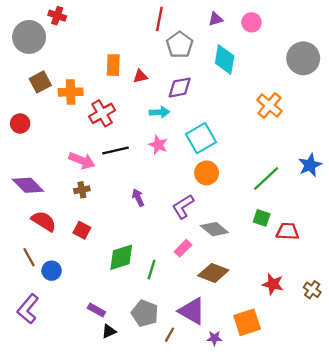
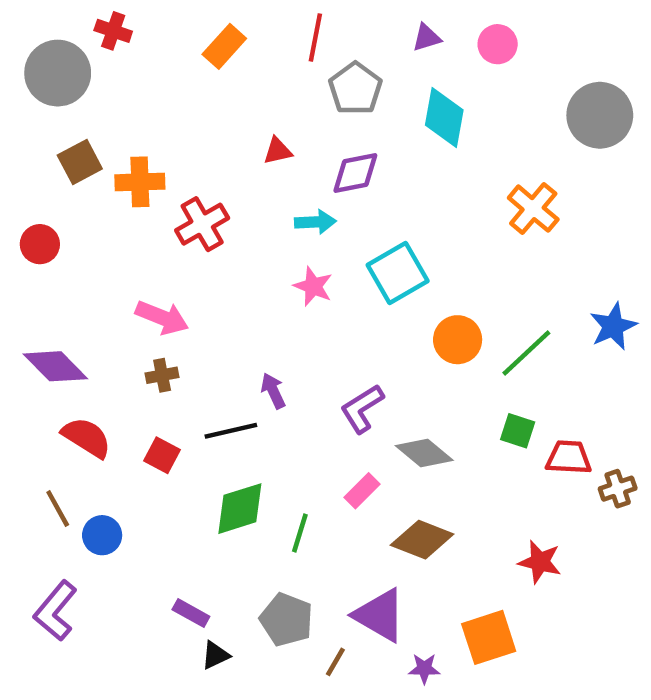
orange rectangle: (113, 65) -> (224, 46), moved, turned 40
black line: (116, 150) -> (231, 431), moved
orange circle: (207, 173) -> (458, 340), moved
brown cross: (312, 290) -> (618, 489), moved, turned 36

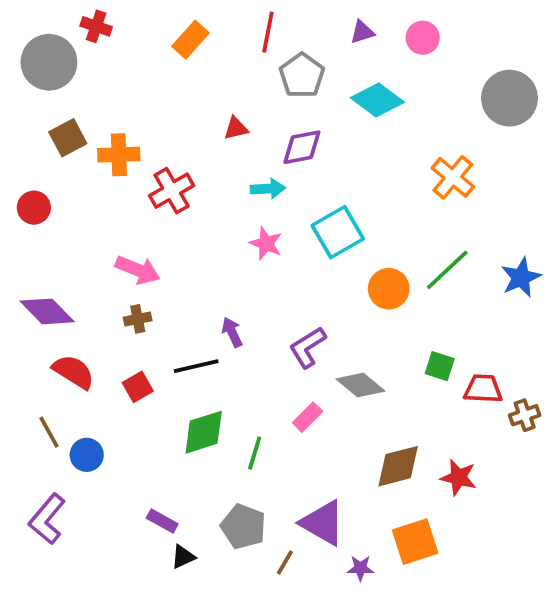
cyan diamond: (444, 118) -> (377, 100), turned -63
green line: (526, 353) -> (447, 270), moved
red square: (162, 455) -> (138, 387), turned 32
brown diamond: (422, 540) -> (398, 466), moved, turned -36

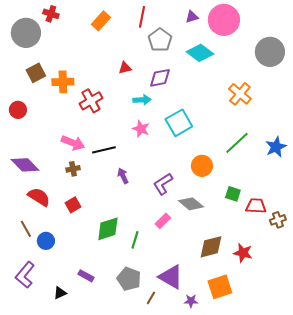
pink circle: (423, 38) -> (224, 20), size x1.8
orange circle: (389, 289) -> (202, 166), moved
black line: (196, 366) -> (104, 150), moved
black triangle: (183, 557) -> (60, 293), moved

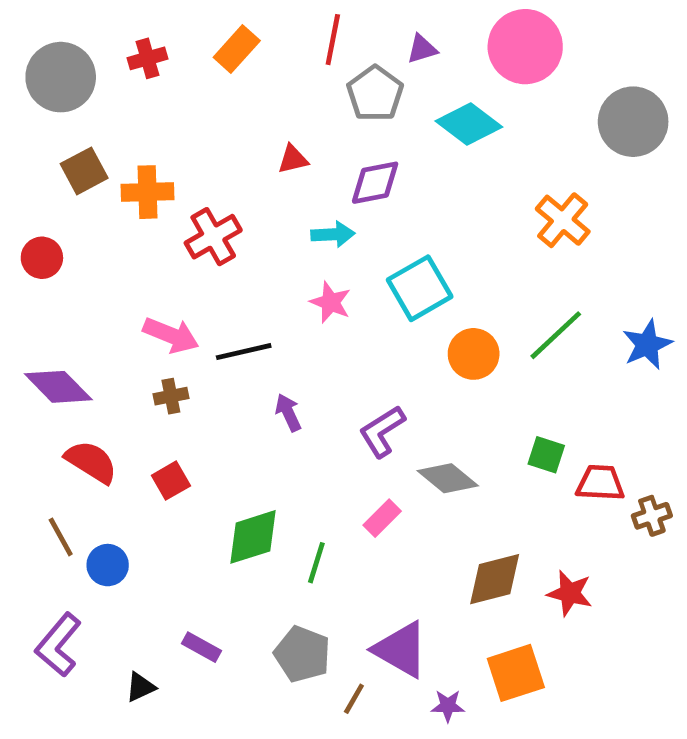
red cross: (51, 14) -> (148, 58), moved, turned -35
purple triangle: (192, 17) -> (422, 49), moved
orange circle: (202, 166) -> (474, 354), moved

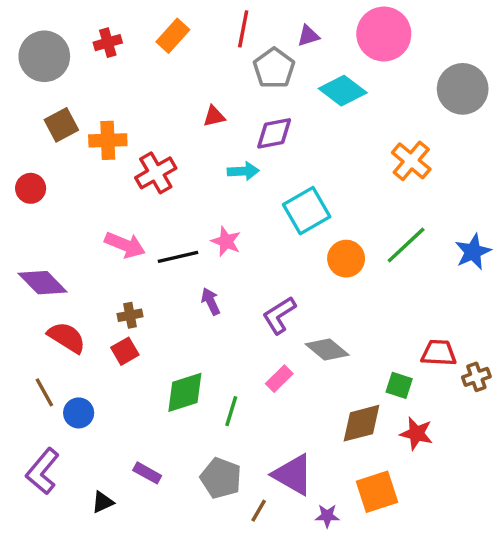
pink star: (330, 302) -> (226, 241), moved
brown cross: (171, 396) -> (130, 315), moved
green square: (546, 455) -> (399, 385), moved

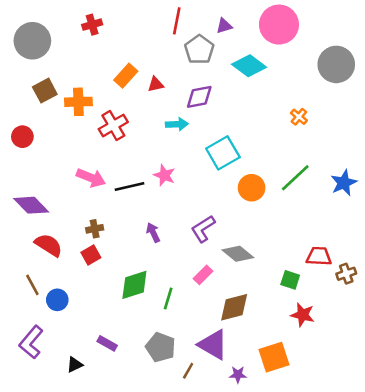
orange rectangle: (173, 36) -> (126, 76), moved
red cross: (108, 43) -> (92, 25), moved
orange cross: (411, 161) -> (299, 117), size x0.6
purple arrow: (211, 301) -> (153, 233), moved
brown diamond: (361, 423) -> (234, 307), moved

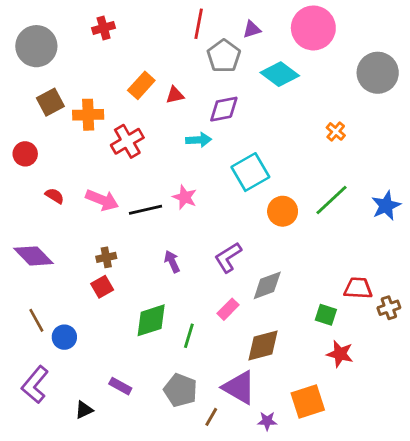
purple diamond: (31, 205) -> (34, 256), moved
red semicircle: (49, 245) -> (55, 196), moved, size x0.6
gray diamond: (238, 254) -> (267, 285), turned -60

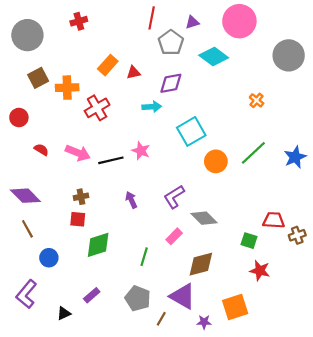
gray diamond: (267, 285) -> (204, 218), turned 65
red square: (102, 287) -> (78, 219), turned 35
brown line: (36, 320) -> (27, 229), moved
green diamond: (151, 320) -> (98, 245), moved
purple rectangle: (120, 386) -> (92, 295), turned -70

